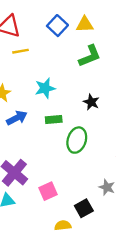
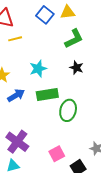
black star: (91, 102) -> (76, 68), moved
green rectangle: (54, 120) -> (47, 94), size x1.5
pink square: (48, 191) -> (57, 154), moved

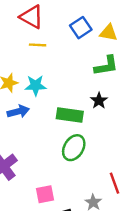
cyan star: (38, 69) -> (36, 85), moved
green rectangle: (47, 94) -> (70, 115), moved

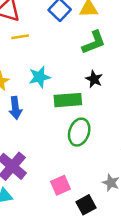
cyan star: (36, 85) -> (40, 77), moved
blue arrow: (18, 111) -> (15, 108), turned 110

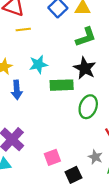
black star: (94, 79) -> (85, 68), size x1.5
green ellipse: (79, 132) -> (88, 107), moved

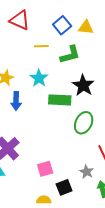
yellow line: (23, 30) -> (41, 46), moved
green L-shape: (86, 37) -> (70, 55), moved
cyan star: (38, 64) -> (39, 78), turned -30

